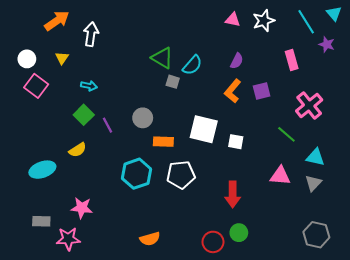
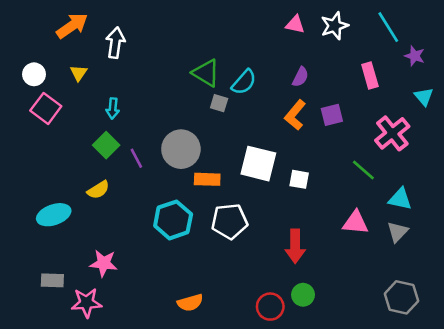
cyan triangle: (334, 13) -> (424, 97), moved
cyan arrow: (89, 86) -> (113, 108), turned 84
gray circle: (143, 118) -> (181, 149), size x1.5

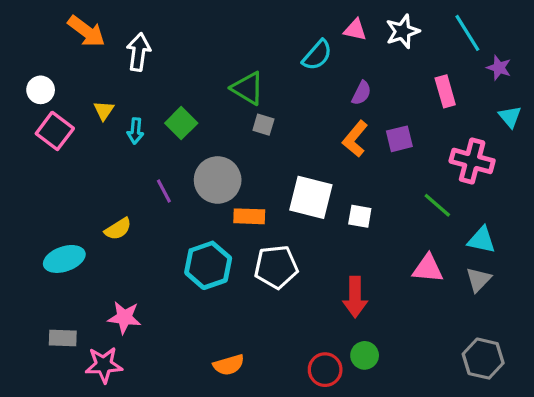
orange arrow: (72, 26) -> (86, 31), turned 72
yellow triangle: (79, 73) -> (104, 110), moved
cyan semicircle: (244, 82) -> (317, 55), moved
pink cross: (392, 133) -> (472, 161), turned -36
green square: (106, 145) -> (181, 123), moved

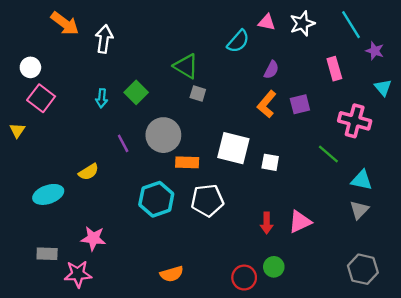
yellow triangle: (104, 110) -> (17, 130), moved
pink triangle: (428, 268) -> (300, 222), moved, turned -30
red arrow: (355, 297) -> (267, 223), size x0.7

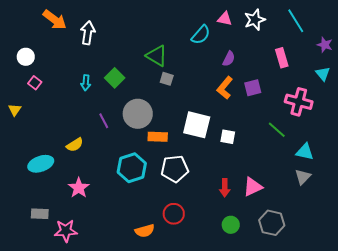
purple star: (375, 51) -> (325, 45), moved
pink square: (41, 98) -> (35, 83), size x0.6
pink star: (93, 238) -> (79, 188), moved, turned 30
gray hexagon: (363, 269) -> (272, 223), moved
red circle: (244, 278) -> (174, 214), moved

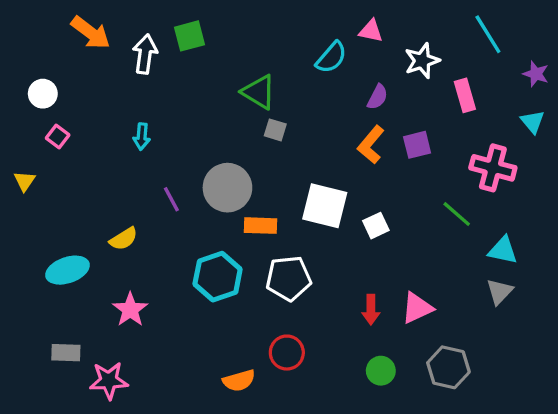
white star: (255, 20) -> (422, 61), moved
green square: (115, 78) -> (190, 36), moved, turned 30
white square: (228, 137) -> (376, 226), turned -35

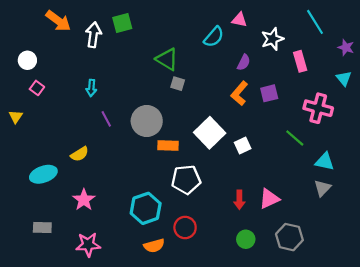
purple line: (171, 199) -> (106, 119), moved
white square: (325, 206) -> (210, 133), turned 32
cyan hexagon: (218, 277) -> (146, 208), moved
pink star: (109, 381) -> (88, 245), moved

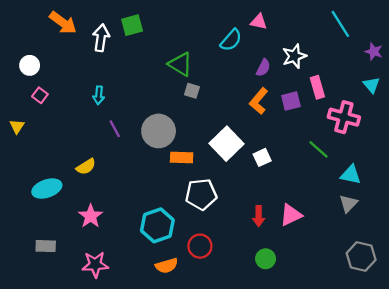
white star: (272, 39) -> (294, 56), moved
pink rectangle: (300, 61) -> (317, 87), moved
gray hexagon: (289, 237) -> (361, 256), moved

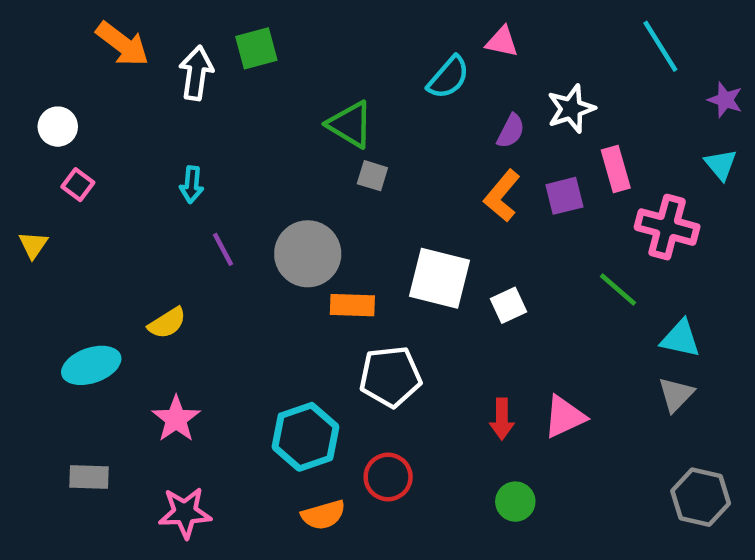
white square: (226, 144) -> (439, 278), turned -32

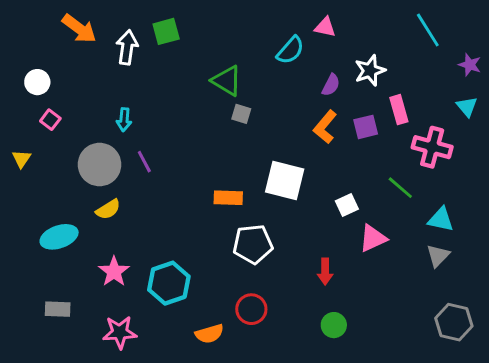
gray circle: (308, 254) -> (100, 165), moved
white square: (509, 305) -> (347, 205), moved
pink triangle: (564, 417) -> (373, 238), moved
cyan hexagon: (305, 437) -> (169, 283), moved

